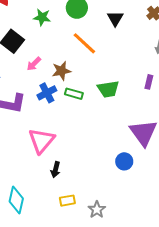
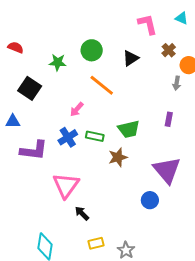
black triangle: (115, 18) -> (131, 58), turned 30
pink arrow: (34, 64) -> (77, 109), moved
brown star: (61, 71) -> (118, 157), moved
black arrow: (56, 170) -> (82, 213), turned 126

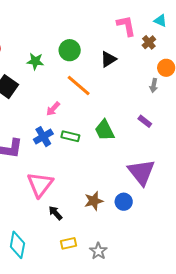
brown cross: (169, 50) -> (149, 42), moved
purple rectangle: (169, 119) -> (145, 121), turned -64
green trapezoid: (129, 129) -> (105, 130), turned 75
brown star: (118, 157) -> (94, 201), moved

